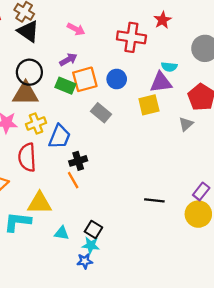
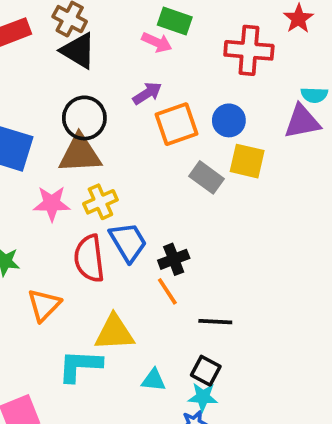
green rectangle: (65, 86) -> (175, 21), moved
yellow square: (149, 105) -> (247, 161), moved, turned 30
blue trapezoid: (60, 137) -> (128, 242), moved, turned -50
black line: (154, 200) -> (215, 322), moved

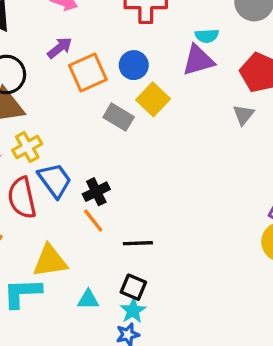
yellow square: (247, 161) -> (153, 99), turned 36
cyan star: (203, 397) -> (133, 311), turned -30

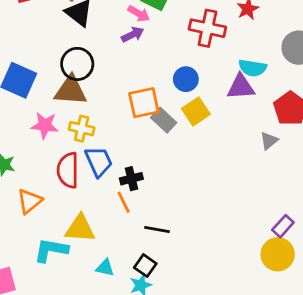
cyan semicircle: (207, 36) -> (253, 68), size x1.4
purple arrow: (60, 48) -> (133, 35), moved
orange square: (88, 73) -> (144, 103), moved
yellow cross: (27, 147) -> (82, 129), turned 30

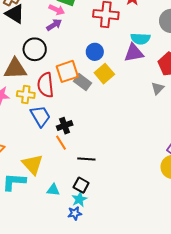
black circle: (77, 64) -> (35, 49), moved
red semicircle: (68, 170) -> (46, 85), moved
yellow triangle: (80, 228) -> (32, 164), turned 50

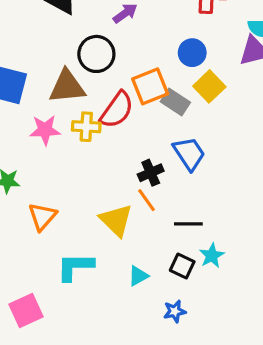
red semicircle: (46, 85) -> (117, 110), turned -135
blue trapezoid: (40, 116) -> (189, 154), moved
yellow triangle: (32, 164) -> (116, 220), moved
cyan triangle: (53, 190) -> (138, 276), turned -32
cyan star: (79, 199) -> (212, 256), moved

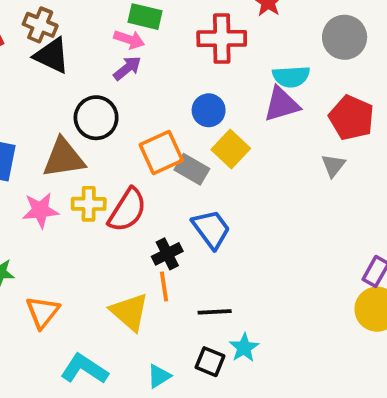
red semicircle: (117, 110) -> (127, 210), moved
orange line: (147, 200) -> (164, 286), turned 30
cyan L-shape: (75, 267) -> (84, 369), turned 36

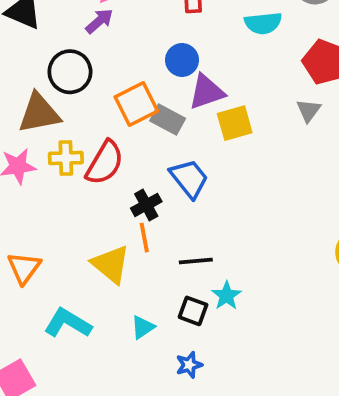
purple triangle: (282, 104) -> (207, 92), moved
yellow square: (231, 149) -> (235, 123), moved, turned 33

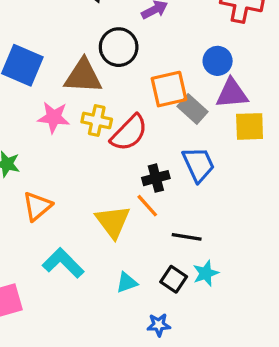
orange line: (144, 238) -> (147, 206), turned -45

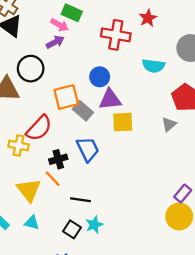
yellow cross: (97, 120) -> (18, 146), moved
cyan triangle: (127, 283) -> (32, 223), moved, turned 35

